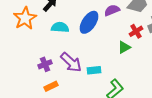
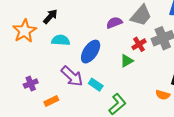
blue ellipse: (89, 22) -> (91, 52), moved
purple cross: (45, 64) -> (31, 84), moved
cyan rectangle: (94, 70) -> (96, 85), turned 40

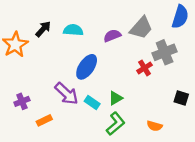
cyan semicircle: (61, 40) -> (73, 30), moved
red cross: (139, 44) -> (145, 68), moved
green triangle: (127, 61) -> (116, 98), moved
orange semicircle: (163, 95) -> (155, 126), moved

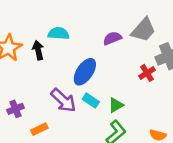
black arrow: (43, 29) -> (38, 50), moved, turned -54
cyan semicircle: (73, 30) -> (59, 33), moved
cyan rectangle: (92, 102) -> (91, 100), moved

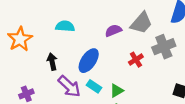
black arrow: (38, 50) -> (52, 62), moved
red cross: (147, 73) -> (136, 60), moved

